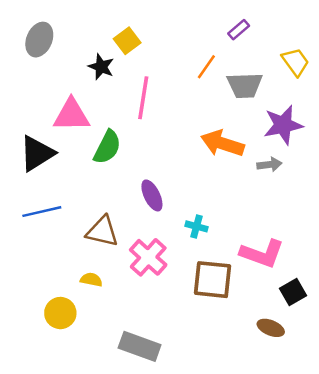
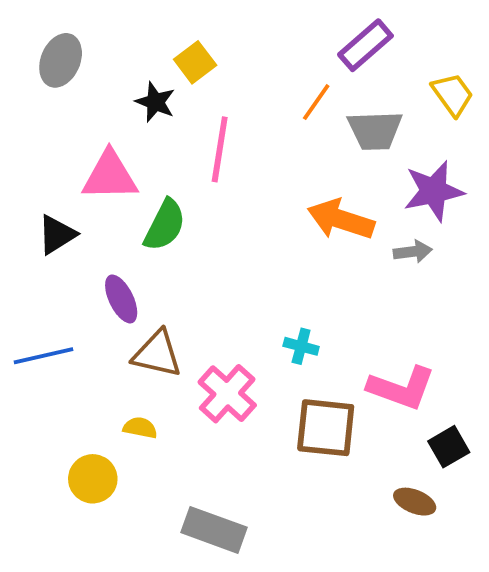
purple rectangle: (239, 30) -> (365, 45), size x1.6
black triangle: (37, 153) -> (57, 235), size x0.7
purple ellipse: (152, 195) -> (121, 299), moved
blue line: (42, 212) -> (44, 356), moved

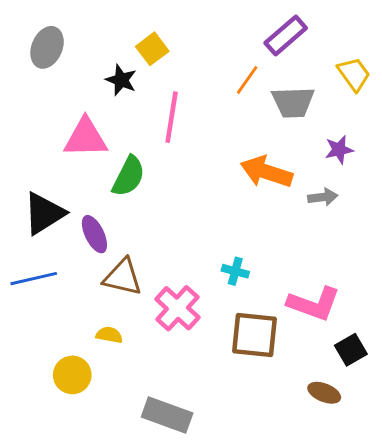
purple star: (434, 191) -> (339, 150), size x0.6
black triangle: (57, 235) -> (44, 213), moved, size x1.4

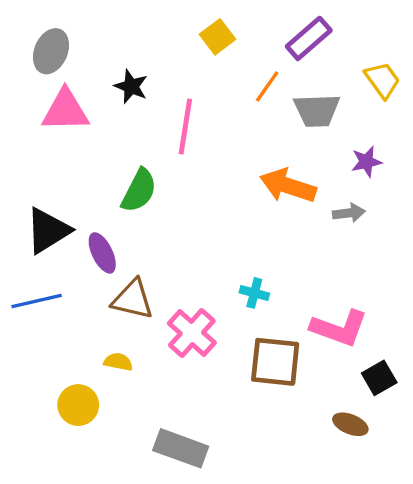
yellow square: (152, 49) -> (217, 37), moved
pink triangle: (86, 138) -> (65, 110), moved

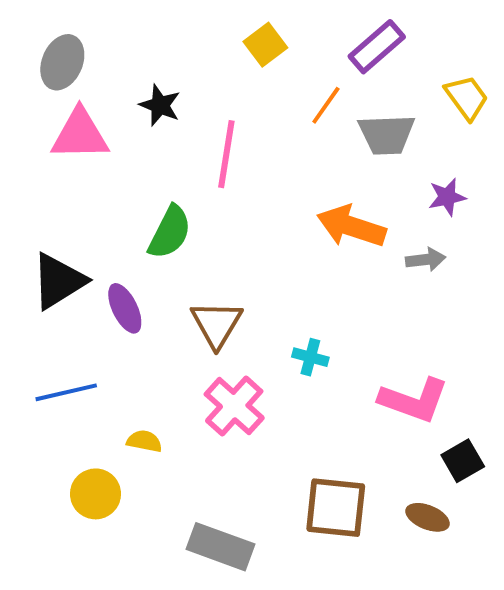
brown triangle: (133, 299) -> (217, 324), moved, turned 48
blue line: (37, 301) -> (66, 392), moved
brown square: (275, 362) -> (336, 508), moved

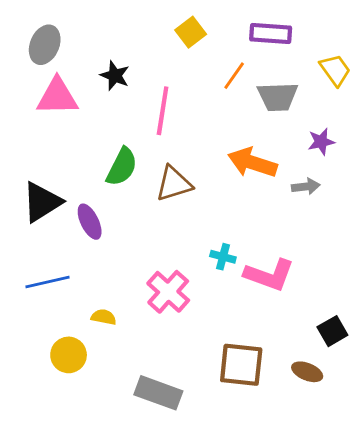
purple rectangle: (377, 47) -> (271, 34), turned 45
brown triangle: (217, 324) -> (174, 184), moved, turned 42
pink L-shape: (414, 400) -> (269, 275), moved

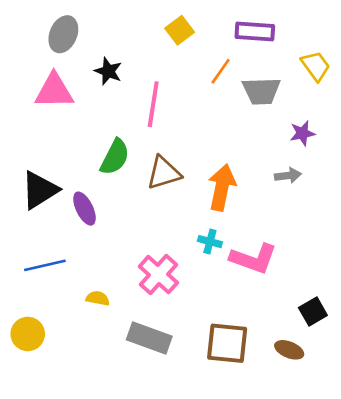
gray ellipse: (45, 45) -> (63, 34), moved
orange arrow: (252, 163) -> (222, 187), moved, turned 84
yellow circle: (69, 355) -> (28, 334), moved
gray rectangle: (158, 393) -> (149, 338), moved

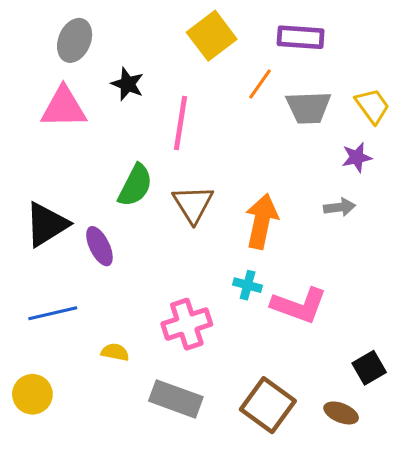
yellow square: (180, 30) -> (212, 36), size x1.4
yellow trapezoid: (316, 66) -> (372, 106), moved
brown triangle: (164, 173) -> (193, 204), turned -45
pink cross: (158, 275) -> (187, 324), turned 30
brown square: (227, 343) -> (268, 405), turned 30

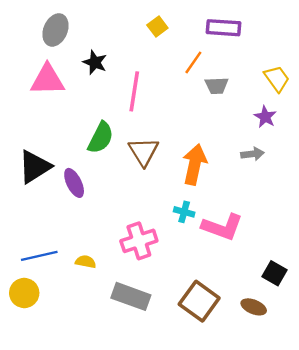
yellow square: (212, 36) -> (157, 27), size x0.6
gray trapezoid: (308, 107) -> (217, 86), moved, size x0.7
purple star: (357, 157) -> (265, 117), turned -30
blue line: (53, 313) -> (39, 256), moved
black square: (369, 368) -> (274, 273), turned -30

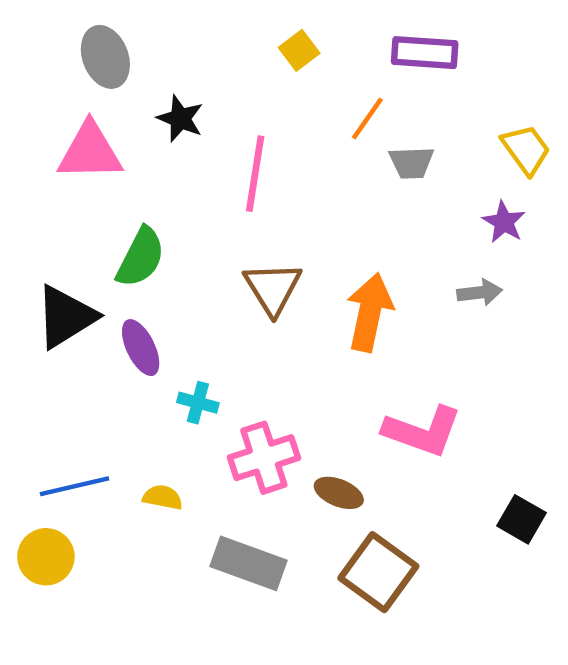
gray ellipse: (55, 30) -> (105, 57), turned -44
green semicircle: (101, 138) -> (141, 257), moved
cyan cross: (184, 212) -> (198, 403), moved
brown ellipse: (254, 307) -> (339, 493), moved

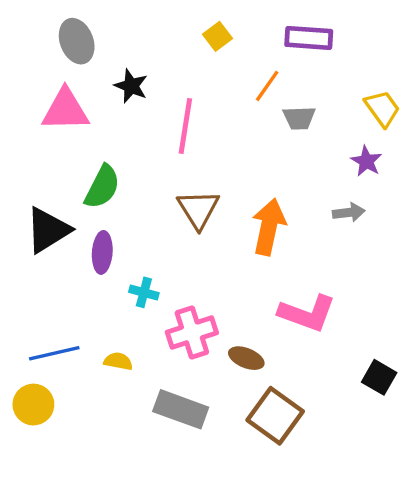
purple ellipse: (141, 348) -> (102, 252), turned 30

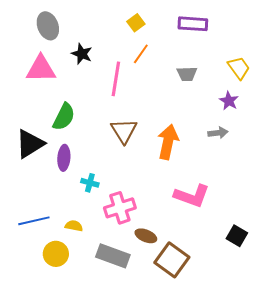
orange line: (267, 86) -> (141, 54), moved
brown ellipse: (246, 358) -> (146, 236), moved
yellow circle: (33, 405) -> (56, 254), moved

